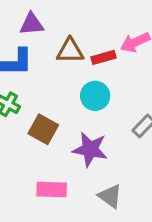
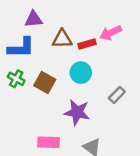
brown square: (43, 129) -> (45, 83), moved

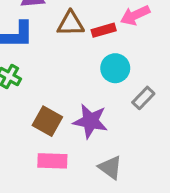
cyan circle: (81, 73) -> (115, 68), moved
brown square: (45, 83) -> (47, 121), moved

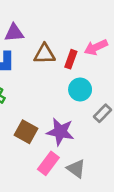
red rectangle: (104, 30) -> (71, 59), turned -54
pink rectangle: (52, 161) -> (48, 163), moved, turned -55

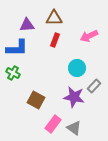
brown triangle: (44, 54) -> (54, 18), moved
red rectangle: (71, 59) -> (55, 40), moved
purple star: (60, 132) -> (74, 97), moved

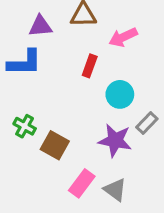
pink arrow: (89, 36) -> (123, 37), moved
red rectangle: (55, 40) -> (90, 66), moved
green cross: (13, 73) -> (25, 126), moved

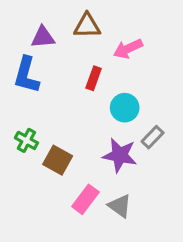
blue L-shape: (25, 63) -> (26, 75), turned 105

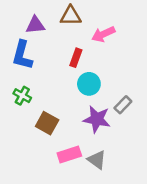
cyan circle: (125, 108) -> (89, 84), moved
green cross: (26, 140) -> (22, 96), moved
pink rectangle: (85, 199) -> (69, 155), turned 35

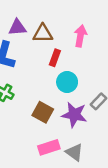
brown triangle: (71, 16) -> (43, 33), moved
pink arrow: (103, 34) -> (80, 36), turned 125
brown square: (47, 123) -> (43, 112), moved

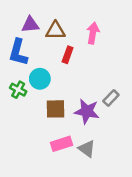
cyan circle: (67, 82) -> (40, 79), moved
brown square: (43, 112) -> (56, 109), turned -30

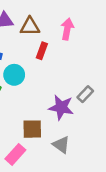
brown square: (56, 109) -> (32, 129), moved
pink rectangle: (62, 144) -> (15, 154), moved, turned -30

